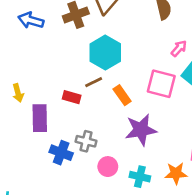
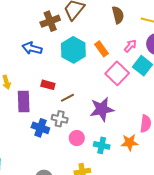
blue arrow: (31, 20) -> (32, 48), moved
brown line: (94, 82) -> (67, 98), moved
pink square: (161, 84) -> (117, 73), turned 30
orange rectangle: (122, 95) -> (101, 49), moved

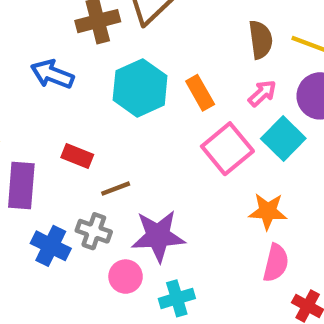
brown semicircle: (118, 15) -> (261, 40), moved
purple star: (102, 109) -> (158, 236), moved
orange star: (130, 142) -> (268, 211), moved
cyan cross: (102, 145) -> (177, 298), turned -35

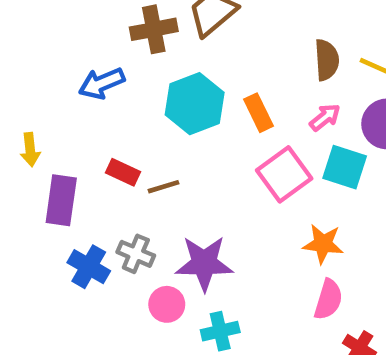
blue arrow: (52, 74) -> (102, 83), turned -48
cyan square: (283, 139) -> (345, 167), turned -30
brown line: (116, 189) -> (163, 187), moved

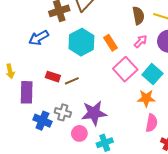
cyan square: (345, 167) -> (152, 74), moved, turned 30

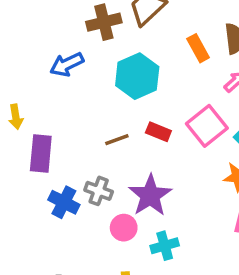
orange rectangle: (111, 43) -> (198, 48), moved
red rectangle: (53, 77) -> (158, 132), moved
purple star: (94, 113) -> (150, 195), turned -30

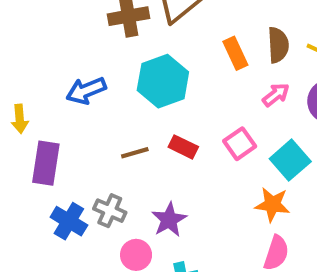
blue arrow: (67, 64) -> (86, 91), moved
pink square: (207, 126) -> (240, 144), size x0.7
purple star: (150, 195) -> (169, 220), size x0.7

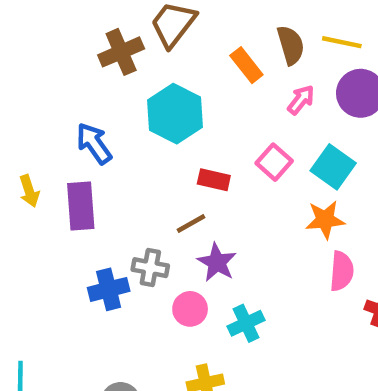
blue arrow: (86, 91) -> (94, 143), turned 90
brown line: (135, 153) -> (191, 224), moved
purple rectangle: (46, 163) -> (81, 206), moved
blue cross: (69, 221) -> (109, 289), turned -32

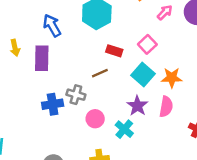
cyan square: (333, 167) -> (143, 74), moved
purple star: (217, 262) -> (137, 106), moved
pink semicircle: (342, 271) -> (166, 107), moved
cyan cross: (246, 323) -> (124, 129), turned -30

